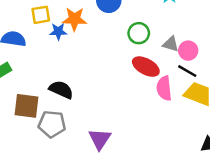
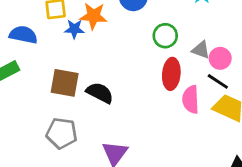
red ellipse: (146, 67) -> (171, 74), turned 64
black semicircle: (61, 90) -> (100, 93), moved
brown square: (26, 106) -> (65, 83), moved

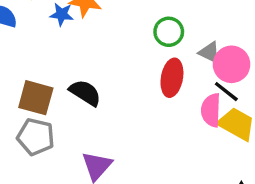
pink circle: (220, 58) -> (232, 64), size x1.4
brown square: (65, 83) -> (36, 98), moved
pink semicircle: (191, 99) -> (211, 110), moved

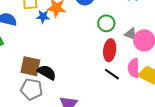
black line: (226, 92) -> (112, 74), moved
black semicircle: (85, 93) -> (47, 72), moved

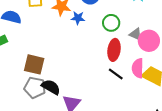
blue star: (43, 17) -> (78, 18), moved
black semicircle: (47, 72) -> (51, 87), moved

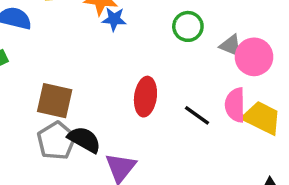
blue star: (78, 18) -> (114, 19), moved
red ellipse: (114, 50) -> (145, 97), moved
gray pentagon: (35, 88) -> (56, 141), turned 30

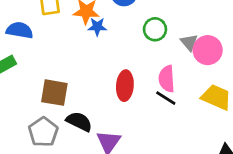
gray triangle: (231, 46) -> (189, 42), turned 30
pink semicircle: (235, 105) -> (167, 79), moved
gray pentagon: (56, 141) -> (43, 132), moved

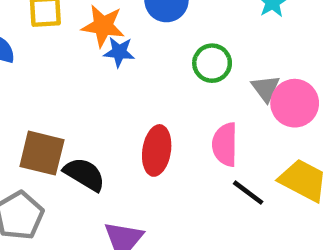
black line: (166, 98) -> (248, 193), moved
black semicircle: (79, 122) -> (84, 174), moved

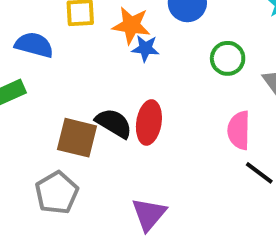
red ellipse: (157, 150) -> (149, 122), moved
black semicircle: (84, 174) -> (114, 123), moved

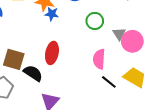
black semicircle: (114, 123) -> (33, 73), moved

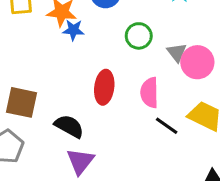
red ellipse: (52, 53) -> (104, 87), moved
black semicircle: (33, 73) -> (69, 126), moved

